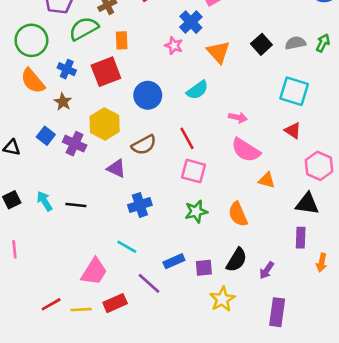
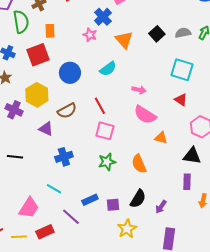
green semicircle: (84, 29) -> (21, 22), turned 110

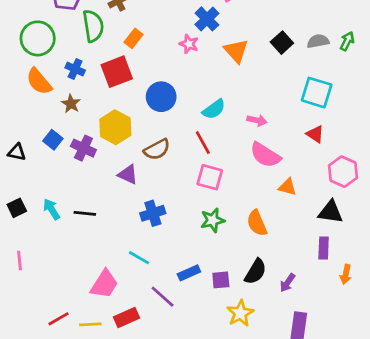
orange rectangle: (50, 31) -> (133, 38), turned 40
cyan semicircle: (108, 69) -> (214, 109), moved

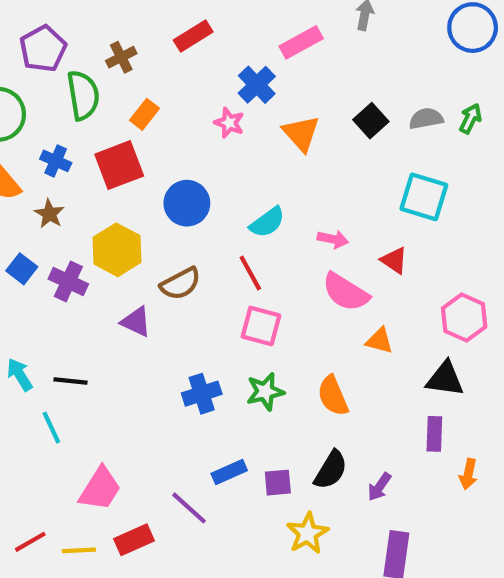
red triangle: (315, 134) -> (394, 260), moved
blue cross: (153, 213) -> (202, 394), moved
cyan line: (139, 258) -> (51, 428), moved, turned 35

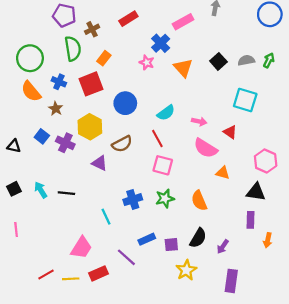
purple pentagon: (43, 49) -> (64, 15), moved, turned -30
cyan line: (51, 428) -> (106, 217), moved

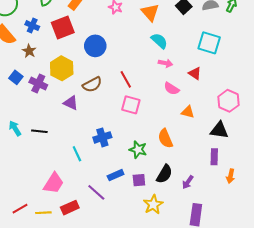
cyan semicircle: (166, 113) -> (159, 41), moved, turned -102
pink semicircle: (206, 148) -> (172, 89), size x0.7
green star: (165, 198) -> (138, 150), moved, turned 30

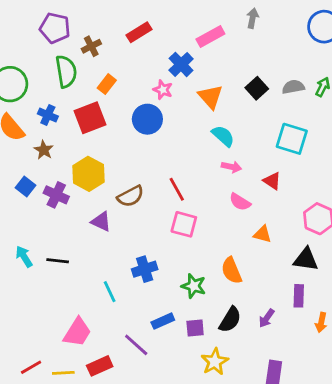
blue circle: (95, 46) -> (147, 119), moved
purple arrow: (188, 182) -> (267, 318), moved

